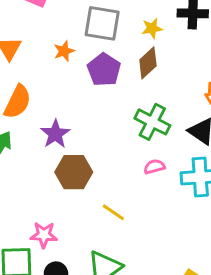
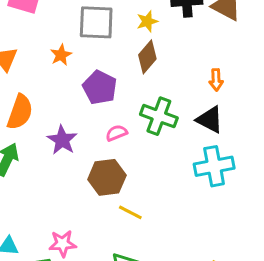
purple pentagon: (104, 70) -> (100, 87), moved
pink semicircle: (154, 167) -> (116, 133), moved
brown hexagon: (74, 172) -> (107, 177), moved

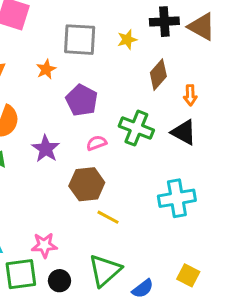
brown diamond: (147, 57) -> (158, 75), moved
cyan cross: (214, 166) -> (177, 198), moved

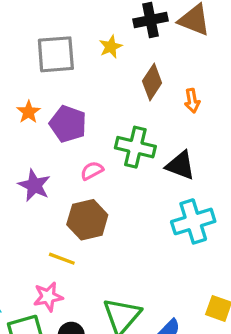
orange star: (46, 69) -> (28, 112), moved
black triangle: (184, 132) -> (180, 165), moved
yellow line: (108, 217) -> (62, 259), moved

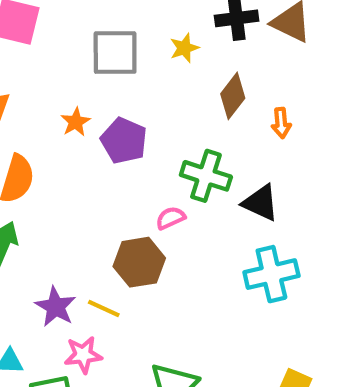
pink semicircle: (92, 171) -> (170, 218), moved
purple star: (34, 185) -> (56, 307), moved

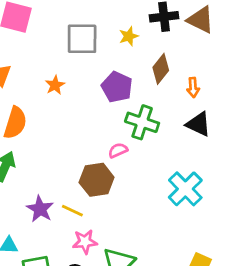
purple pentagon: (124, 141) -> (117, 87), moved
black triangle: (261, 203) -> (198, 124), moved
cyan cross: (271, 274) -> (185, 189), turned -32
pink star: (83, 355) -> (85, 242), moved

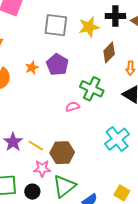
yellow star: (129, 36) -> (89, 27), size x1.5
orange star: (55, 85) -> (32, 68), moved
purple pentagon: (117, 87) -> (57, 65), moved
brown hexagon: (97, 180) -> (62, 153), moved

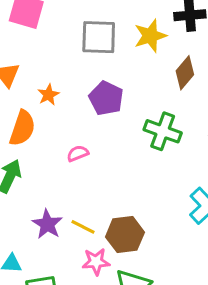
orange star: (32, 68) -> (48, 95), moved
pink semicircle: (73, 107) -> (78, 153), moved

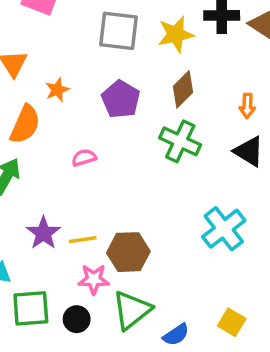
brown diamond: (185, 73) -> (183, 89), moved
yellow line: (83, 227) -> (83, 240), turned -40

